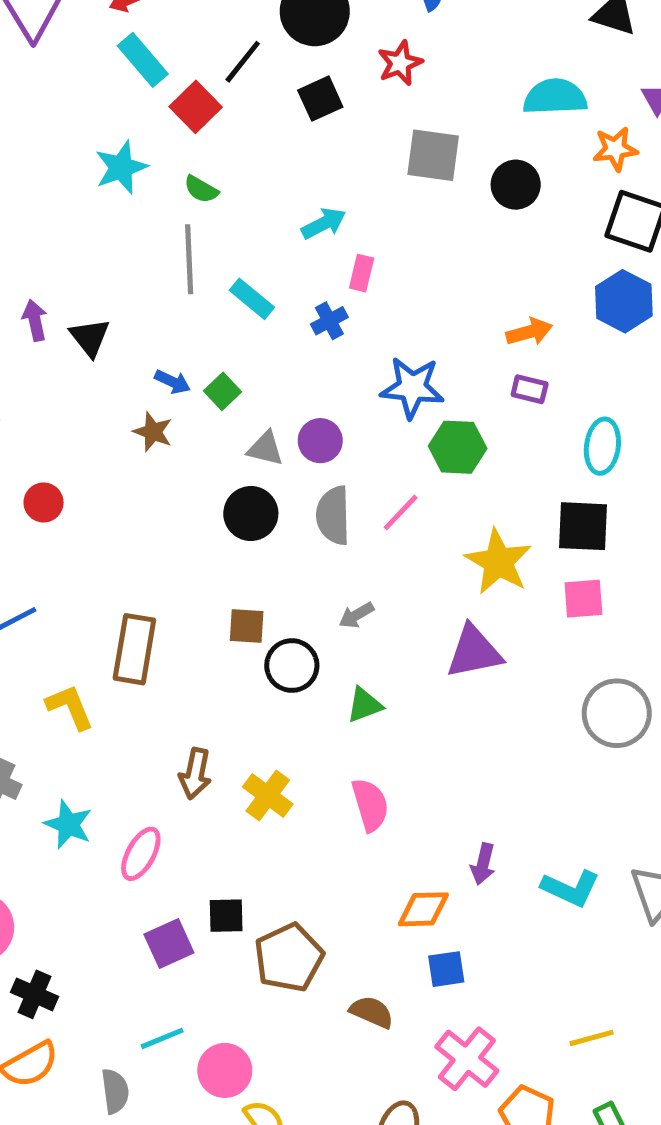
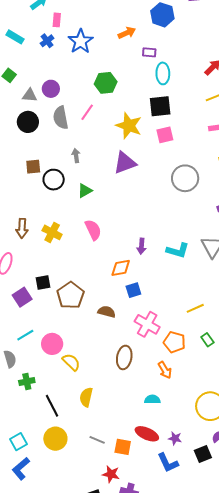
blue star: (412, 388) -> (81, 41), moved, turned -30
purple rectangle: (530, 389) -> (149, 52), moved
gray arrow: (356, 615) -> (76, 156), turned 120

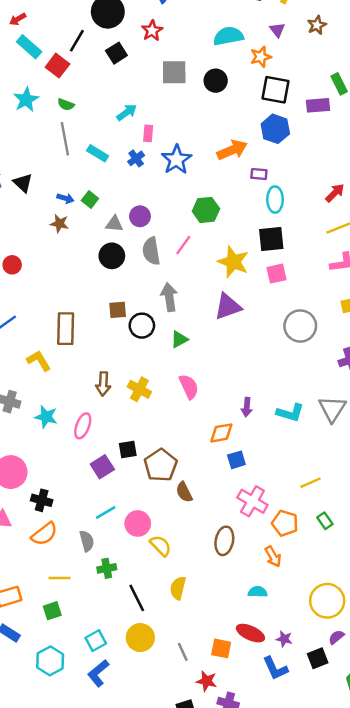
orange arrow: (127, 33) -> (232, 150), size x1.4
gray arrow: (76, 156) -> (169, 297), size x1.6
brown semicircle: (107, 312) -> (184, 492), moved, turned -132
gray line: (97, 440) -> (183, 652), moved, turned 42

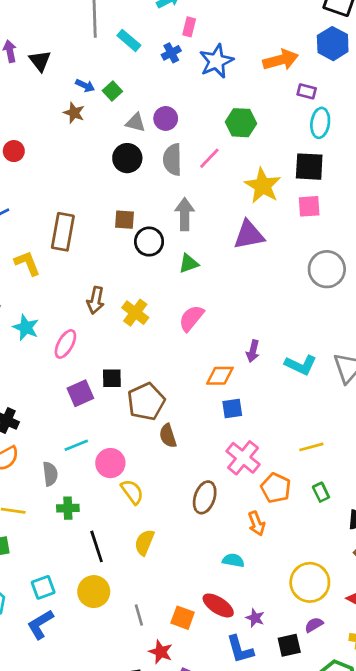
pink semicircle: (189, 387) -> (191, 318), turned -125

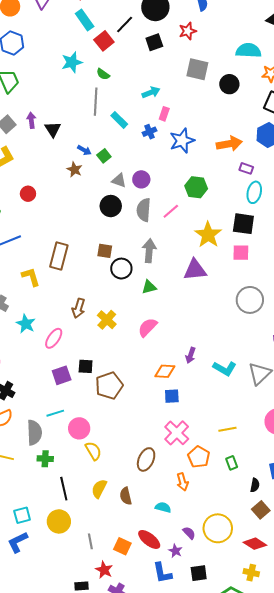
brown semicircle: (168, 436) -> (126, 496), moved
gray semicircle: (50, 474) -> (34, 433), size x1.4
purple semicircle: (314, 625) -> (189, 533), moved, turned 72

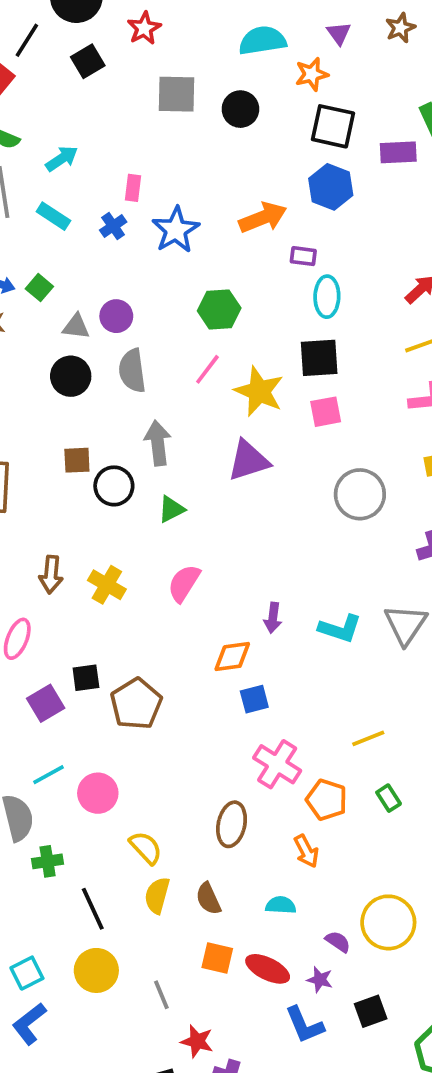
cyan arrow: (151, 92) -> (62, 159), moved
pink line: (171, 211) -> (207, 369), moved
yellow semicircle: (93, 451) -> (146, 848), moved
orange square: (122, 546) -> (217, 958), moved

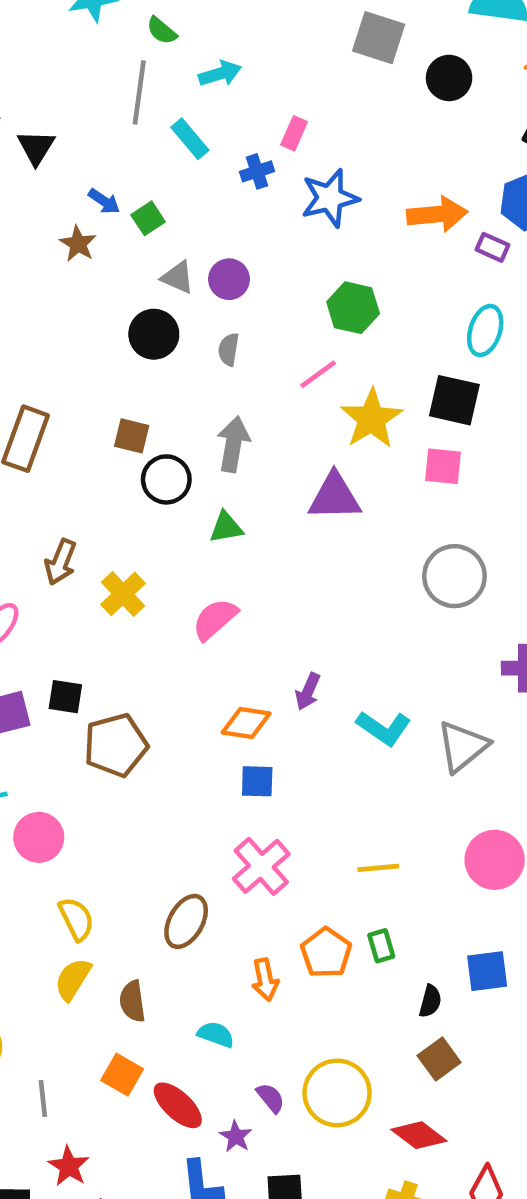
purple rectangle: (303, 256) -> (493, 247), moved
gray semicircle: (132, 371) -> (229, 349), size x0.6
orange pentagon: (327, 800) -> (326, 953), moved

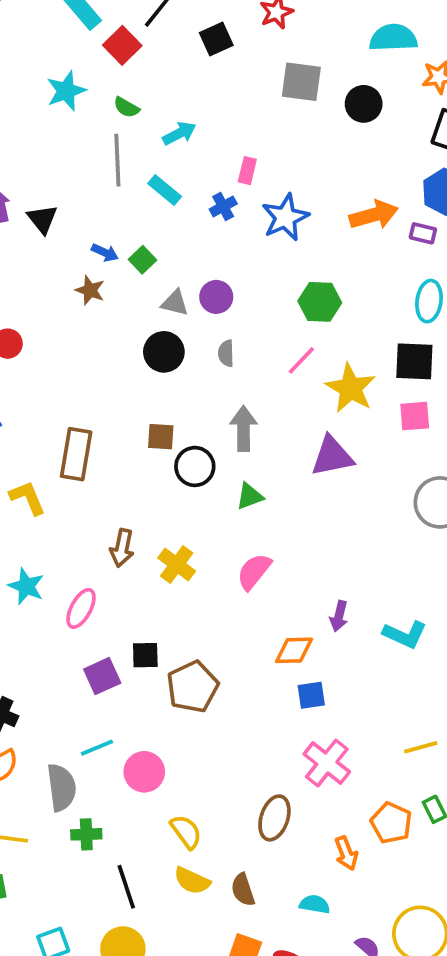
yellow semicircle: (73, 979) -> (192, 881), turned -87

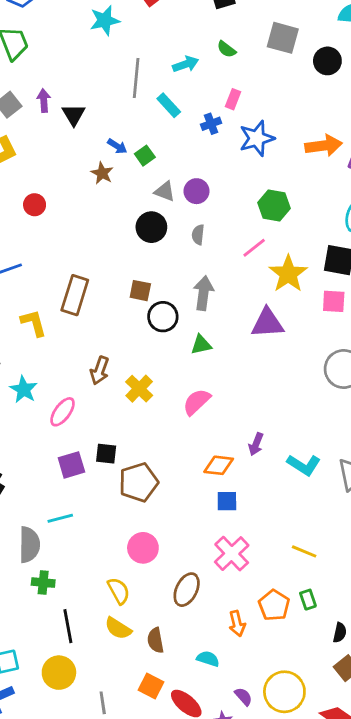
green semicircle: (126, 107) -> (226, 49), moved
yellow line: (421, 747) -> (304, 551), turned 30
pink circle: (144, 772) -> (143, 548), moved

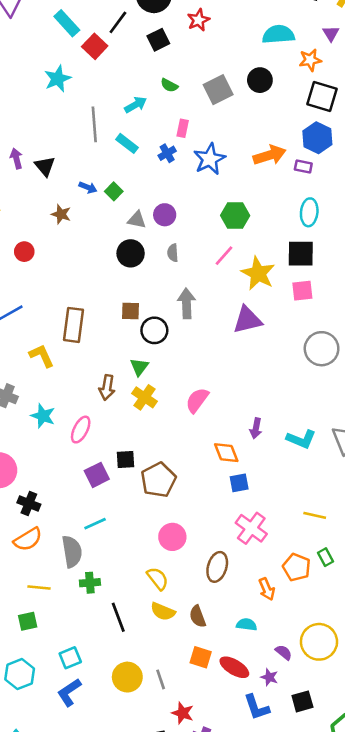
gray square: (283, 38) -> (218, 90), moved, turned -32
brown star: (102, 173) -> (61, 214), moved
green triangle: (201, 345) -> (139, 367), moved, turned -30
orange diamond: (219, 465) -> (226, 453), turned 72
yellow circle: (59, 673) -> (127, 677), moved

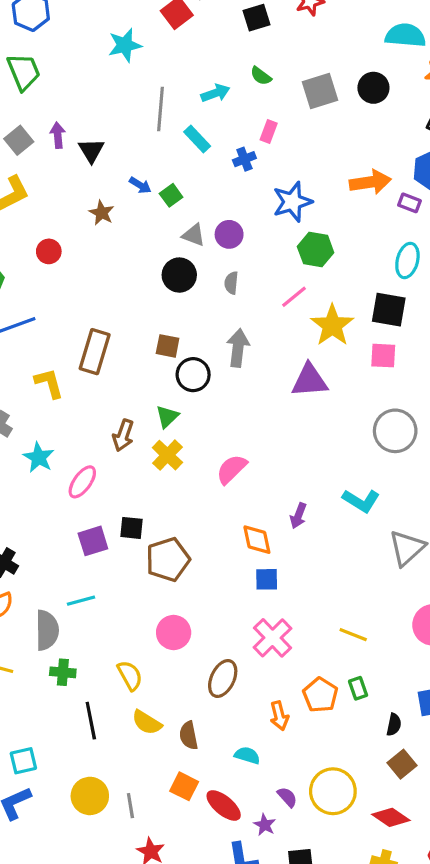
blue star: (210, 159) -> (292, 202), moved
cyan L-shape: (301, 439) -> (361, 501), moved
yellow semicircle: (158, 578) -> (130, 675), moved

